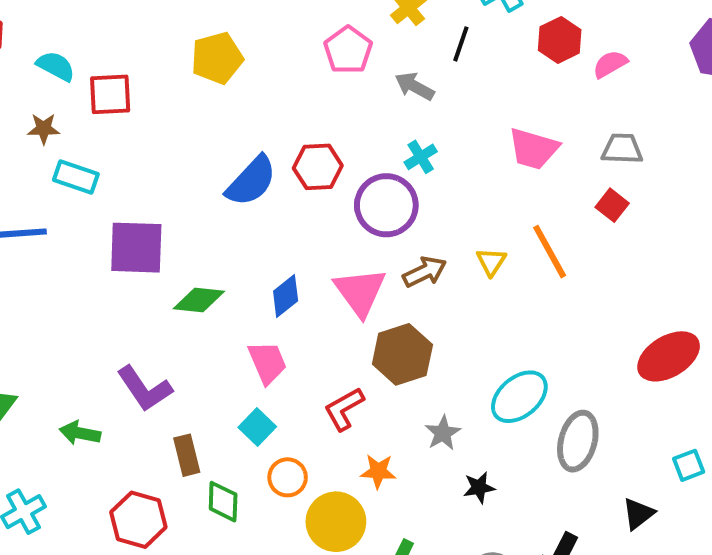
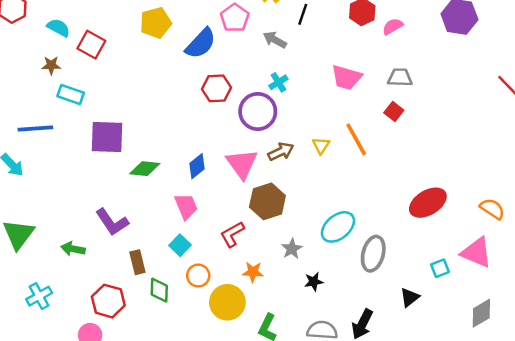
red square: (110, 94) -> (91, 45), turned 32
blue semicircle: (251, 181) -> (201, 43), moved

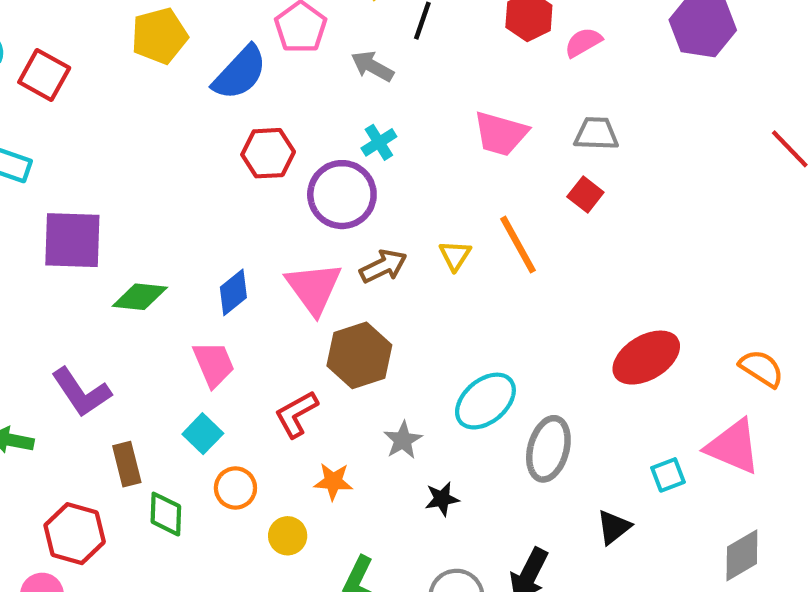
yellow circle: (227, 302) -> (288, 536), size x0.6

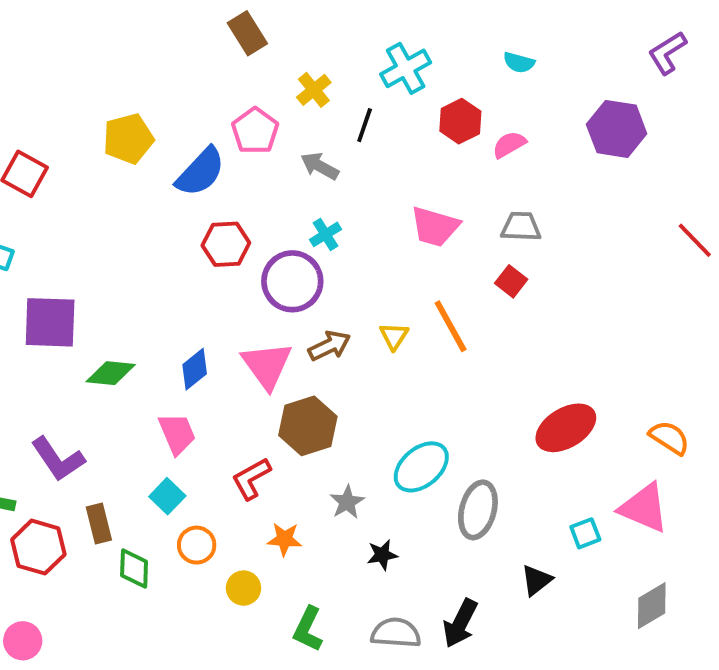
red hexagon: (75, 534) -> (38, 547), moved

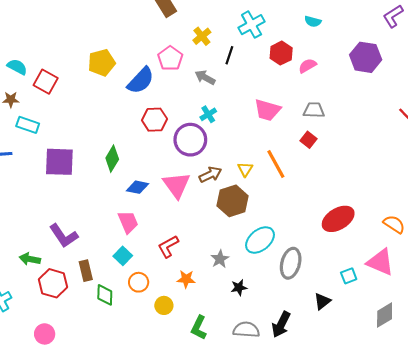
blue diamond: (195, 369) -> (138, 187), turned 50
green diamond: (111, 373) -> (112, 159), moved, turned -65
brown hexagon: (308, 426) -> (233, 201), moved

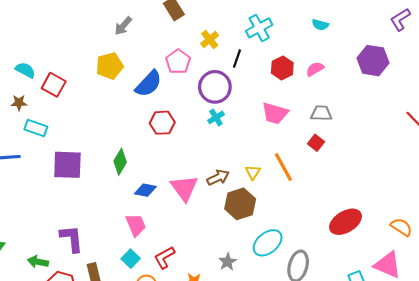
red hexagon: (281, 53) -> (282, 68), moved
gray arrow: (205, 77) -> (123, 26), moved, turned -78
purple circle: (190, 140) -> (215, 87), moved
purple L-shape: (64, 236) -> (72, 239), turned -152
red L-shape: (168, 246) -> (164, 258), moved

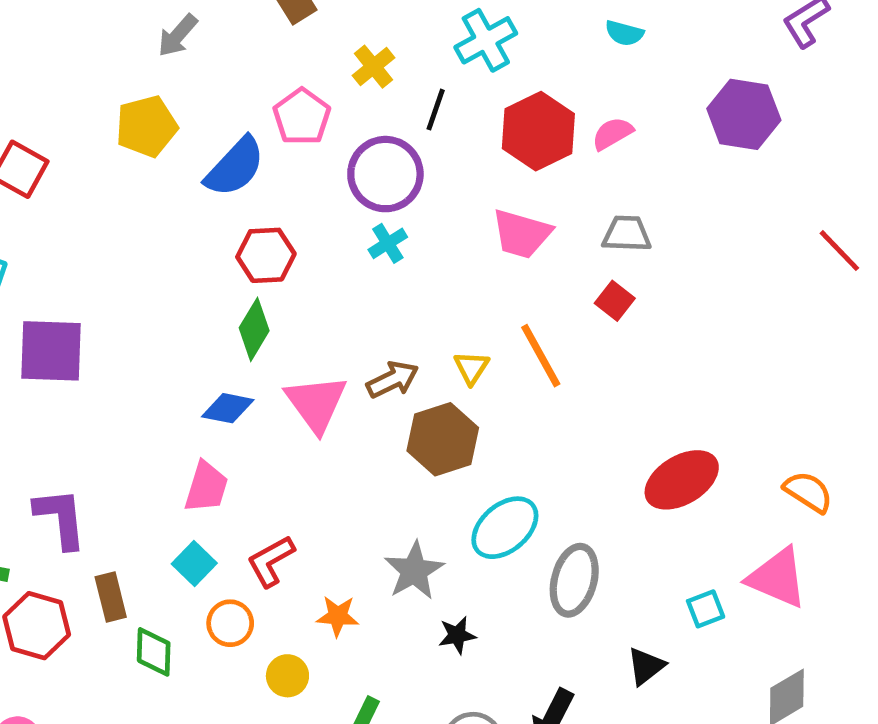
red hexagon: (282, 68) -> (538, 131), size x1.4
green diamond: (120, 162) -> (254, 329), moved
pink trapezoid: (136, 225) -> (206, 487), turned 40
gray star: (228, 262) -> (414, 571), size x1.4

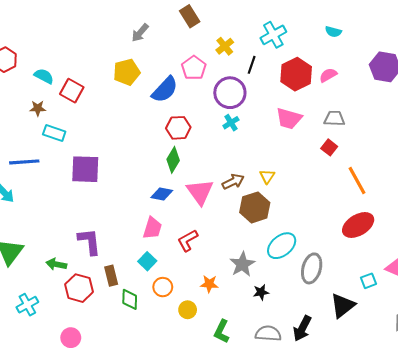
orange line: (541, 356) -> (357, 181), moved
red L-shape: (271, 561) -> (188, 241), moved
black triangle: (646, 666) -> (343, 306), size x1.5

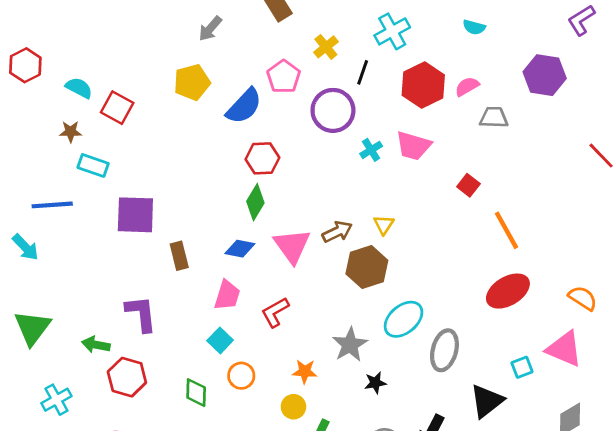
gray trapezoid: (334, 119) -> (494, 117), moved
cyan cross: (231, 123) -> (371, 150), moved
brown rectangle: (111, 276) -> (179, 256), moved
yellow circle: (188, 310) -> (293, 407), moved

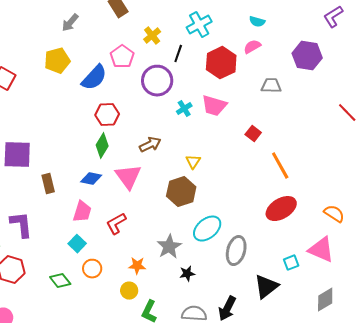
pink semicircle: (467, 86) -> (252, 47), moved
brown arrow: (337, 232) -> (150, 145), moved
green diamond: (196, 393) -> (60, 281), turned -40

